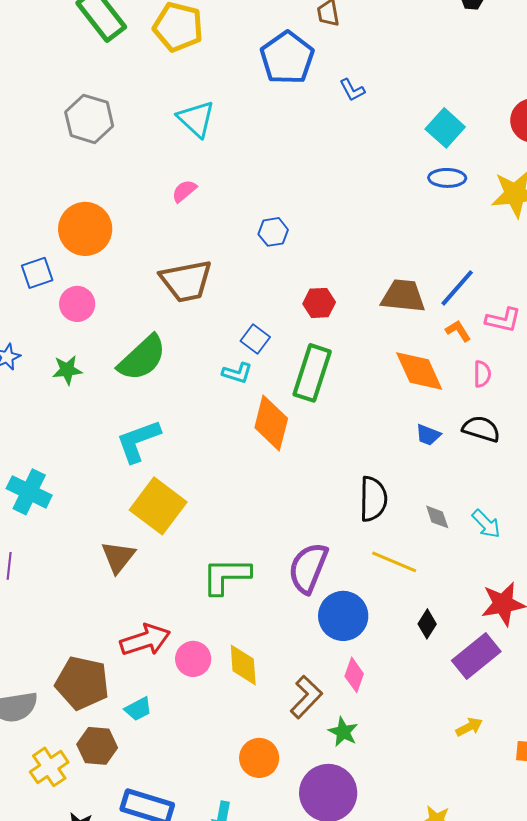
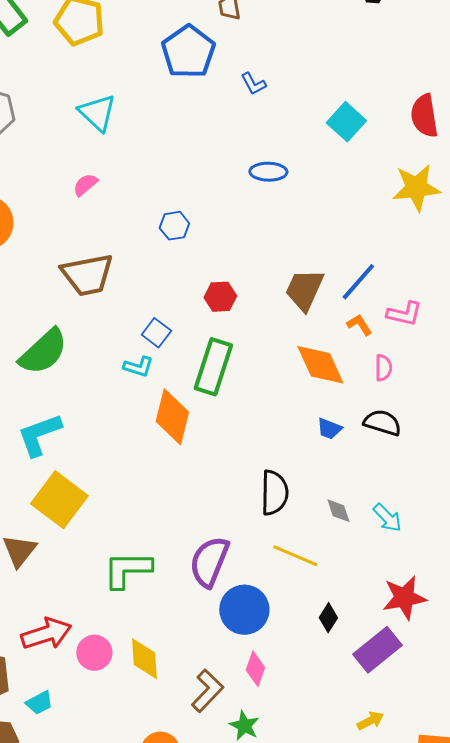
blue ellipse: (447, 178) -> (268, 172), moved
brown trapezoid: (403, 296) -> (304, 290), turned -72

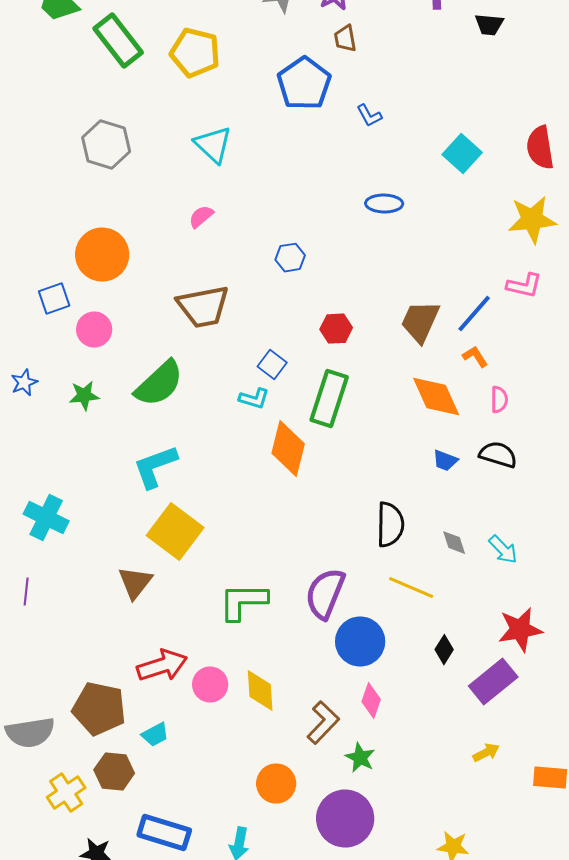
pink L-shape: (404, 314) -> (524, 286), moved

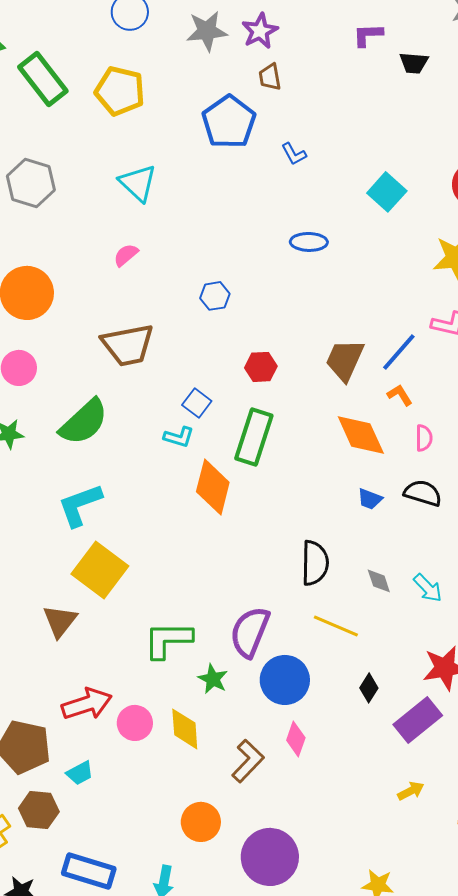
green star: (360, 758) -> (213, 679), moved

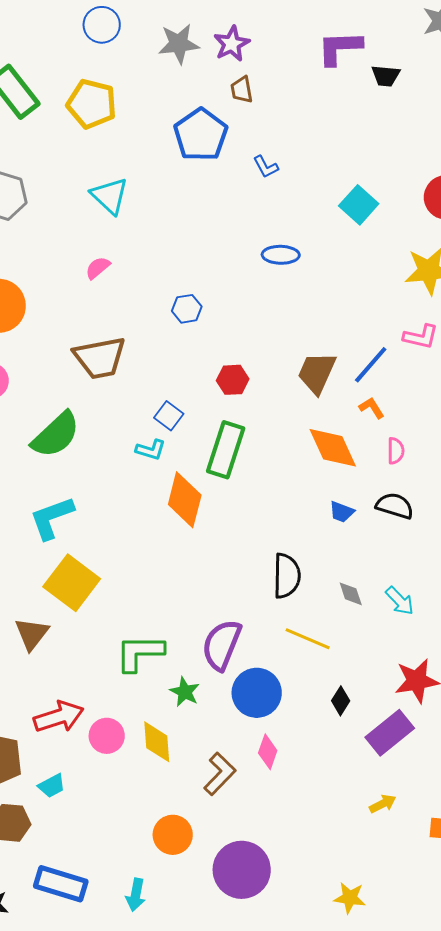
purple L-shape: (368, 35) -> (340, 48), size x1.5

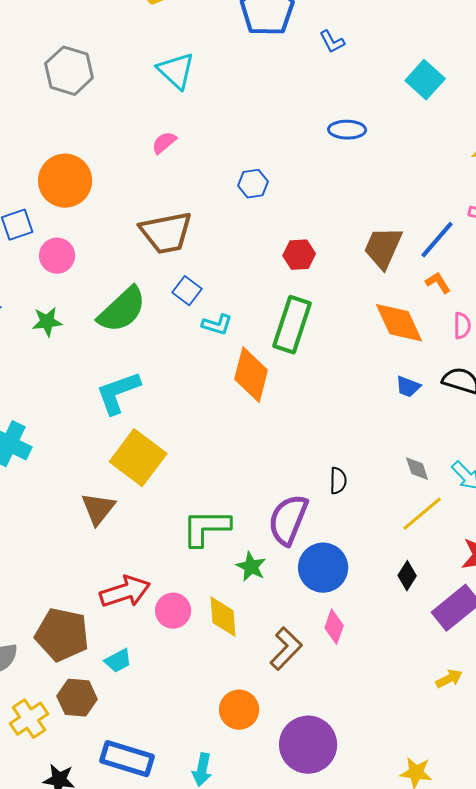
blue square: (169, 416) -> (187, 291), moved
black semicircle: (287, 576) -> (338, 481), moved, size x0.6
yellow line: (308, 639) -> (422, 514), moved, turned -63

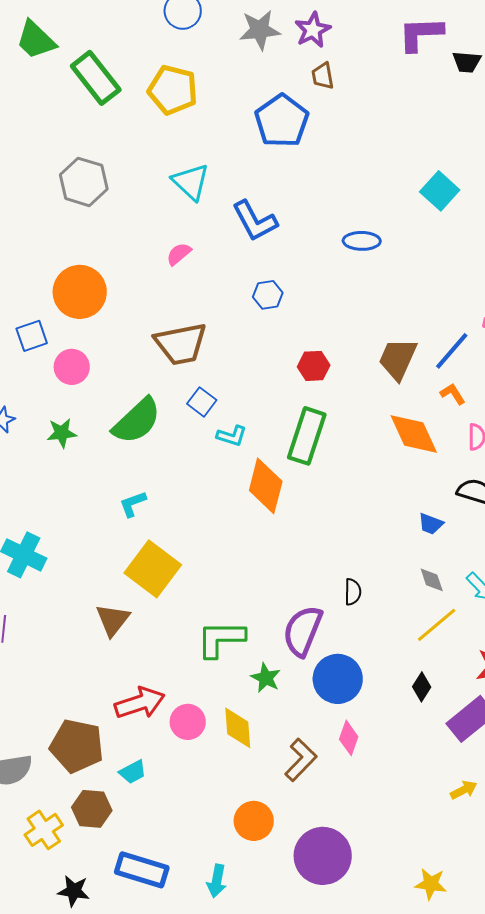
blue L-shape: (332, 42) -> (255, 221), moved, size x1.8
blue trapezoid: (408, 387) -> (431, 524), moved
cyan L-shape: (118, 393) -> (133, 504), size x0.6

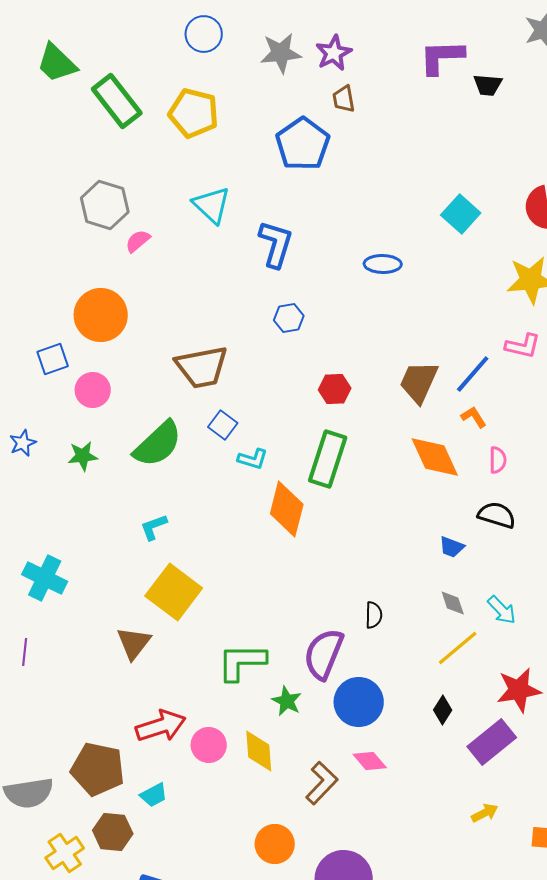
blue L-shape: (255, 221) -> (276, 244), turned -135
pink semicircle: (179, 254) -> (138, 241), moved
pink diamond: (349, 738) -> (370, 761), turned -60

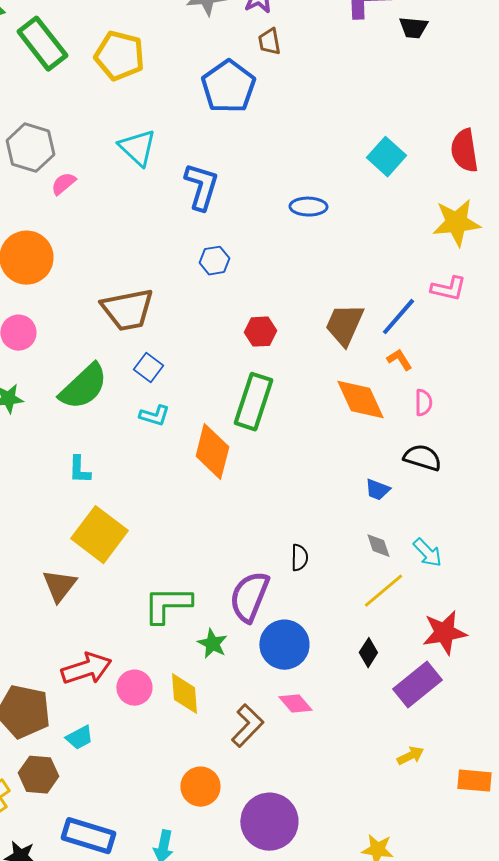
cyan L-shape: (253, 459) -> (154, 416), moved
cyan L-shape: (154, 527) -> (79, 470), turned -68

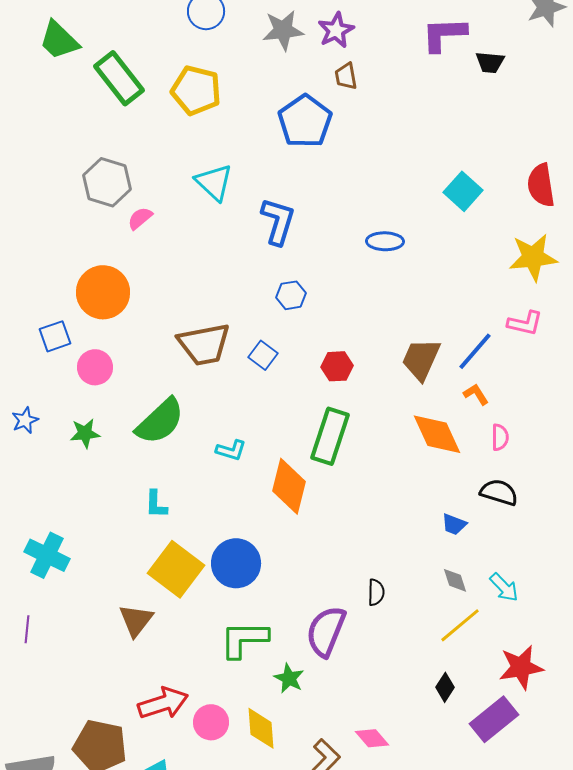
blue square: (148, 368) -> (263, 355), moved
blue circle: (284, 645) -> (236, 563), moved

